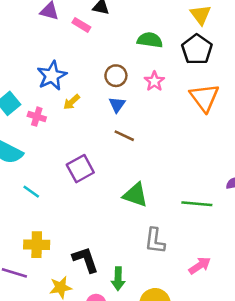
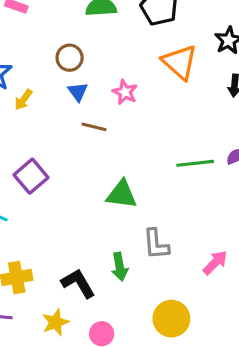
pink star: (154, 81) -> (125, 92), moved
purple square: (80, 169) -> (31, 176), moved
green line: (197, 204) -> (195, 163), moved
green arrow: (118, 279) -> (120, 267), moved

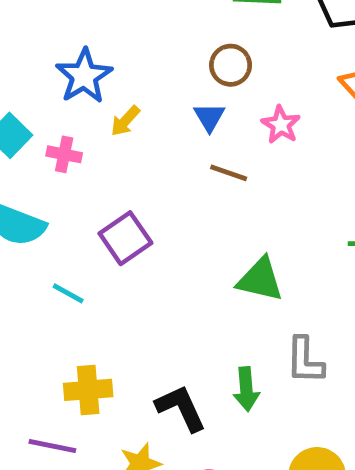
brown circle: (70, 58) -> (231, 65), moved

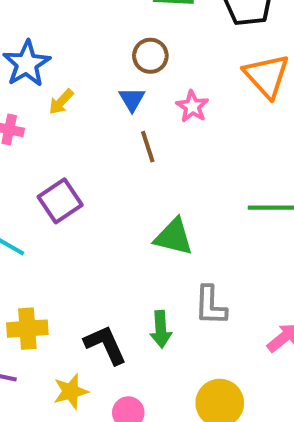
brown line: (229, 173) -> (148, 147), turned 52

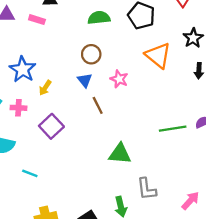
purple square: (60, 201) -> (51, 126), moved

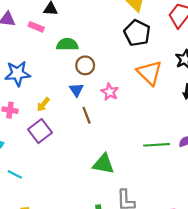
green semicircle: (99, 18) -> (67, 44), moved
blue star: (23, 69) -> (18, 74), turned 30
yellow arrow: (45, 88) -> (43, 104), moved

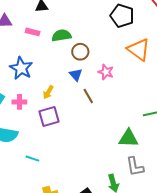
pink rectangle: (36, 27) -> (33, 32), moved
blue star: (18, 74) -> (21, 68), turned -30
purple square: (40, 131) -> (49, 116), turned 30
green triangle: (103, 164) -> (128, 138), moved

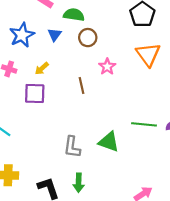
blue triangle: (76, 75) -> (55, 35), moved
gray L-shape: (135, 167) -> (72, 147), moved

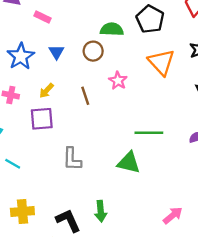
green semicircle: (74, 15) -> (112, 29), moved
brown line: (82, 85) -> (85, 96), moved
green line: (144, 124) -> (149, 133), moved
gray L-shape: (72, 147) -> (72, 159), moved

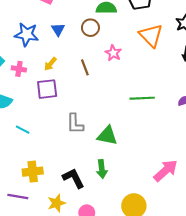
blue star: (21, 56) -> (27, 34), turned -30
green triangle: (129, 163) -> (107, 136), moved
pink arrow: (173, 215) -> (166, 171), size x1.4

